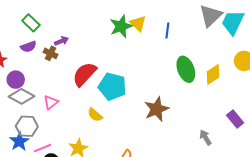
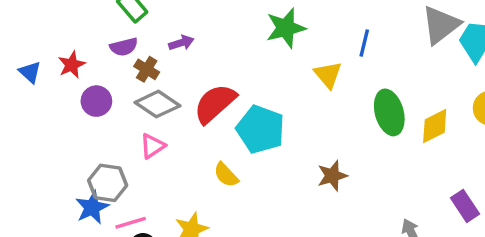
yellow triangle: (138, 23) -> (328, 75), moved
brown cross: (51, 53) -> (147, 69), moved
gray diamond: (22, 96) -> (157, 104), moved
brown star: (157, 109) -> (332, 176), size x0.7

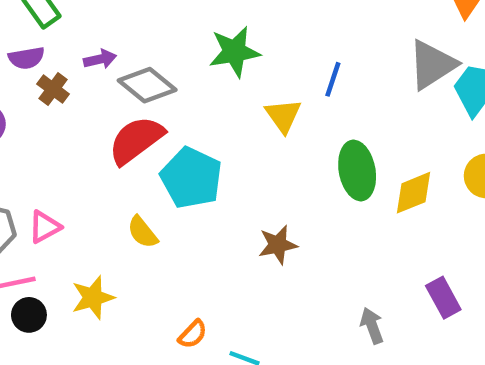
gray diamond: (157, 104) -> (147, 85), moved
pink triangle: (153, 146) -> (45, 227), moved

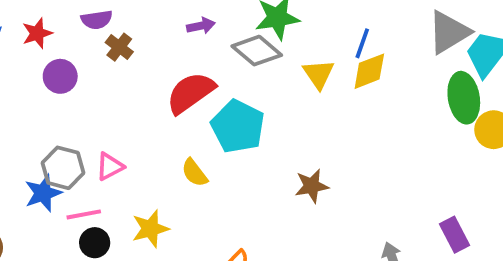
purple arrow: (100, 59) -> (201, 26), moved
gray diamond: (147, 85) -> (257, 51), moved
green ellipse: (357, 170) -> (464, 98), moved
yellow diamond: (413, 193) -> (369, 71), moved

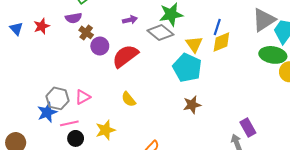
purple circle: (60, 76) -> (100, 46), moved
green ellipse: (464, 98) -> (273, 55), turned -70
cyan pentagon: (238, 126) -> (187, 68), moved
purple rectangle: (454, 235) -> (248, 127), moved

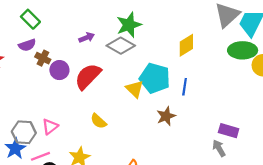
blue line: (217, 27) -> (185, 87), moved
yellow triangle: (194, 44) -> (135, 89), moved
purple rectangle: (248, 127) -> (229, 131), turned -36

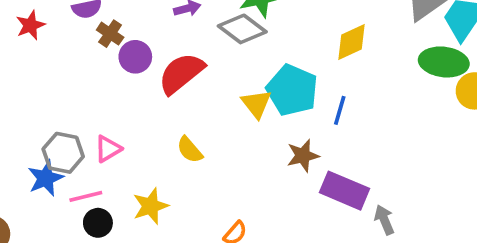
purple rectangle: (229, 131) -> (344, 191), moved, size x1.4

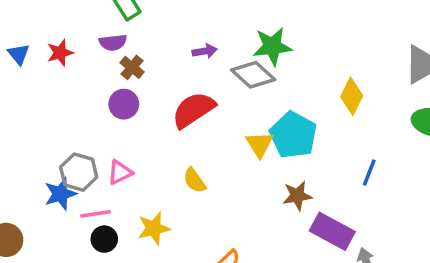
yellow diamond: (351, 42) -> (352, 96), turned -45
purple circle: (135, 57) -> (124, 104), moved
blue line: (340, 110) -> (369, 173), moved

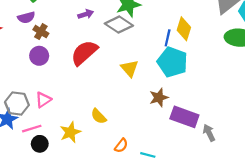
cyan pentagon: (293, 135) -> (172, 62), moved
blue line: (369, 173) -> (168, 38), moved
yellow semicircle: (195, 180) -> (99, 116), moved

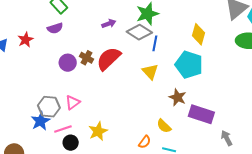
brown cross: (41, 32) -> (86, 58), moved
blue line: (168, 38) -> (155, 43), moved
brown star: (159, 98) -> (178, 97), turned -30
yellow semicircle: (99, 116) -> (164, 126), moved
gray arrow: (209, 133) -> (227, 138), moved

